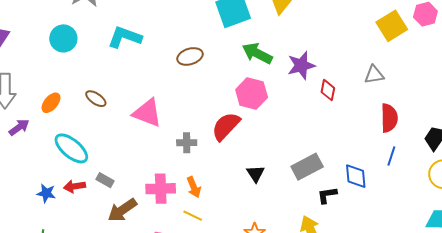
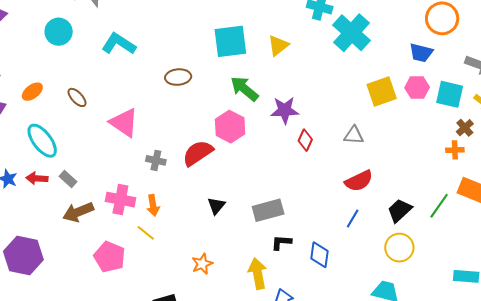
red semicircle: (389, 118) -> (359, 181), turned 52
blue diamond: (356, 176) -> (319, 255), moved

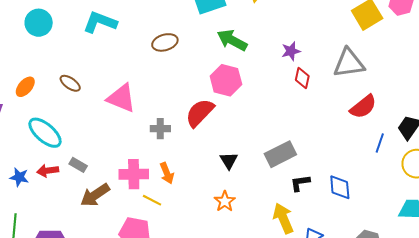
purple star: (285, 110) -> (291, 51), moved, size x0.7
gray triangle: (354, 135) -> (349, 63), size x1.6
blue line: (353, 218) -> (380, 143), moved
yellow line: (146, 233) -> (152, 200), moved
orange star: (202, 264) -> (225, 201), moved

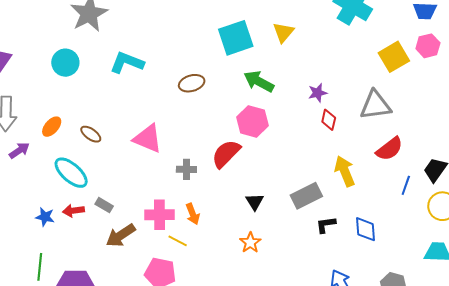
brown ellipse: (70, 83) -> (91, 134), moved
yellow arrow: (283, 218) -> (345, 171), moved

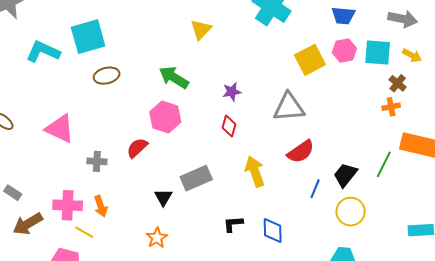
cyan square: (236, 38) -> (88, 37), moved
red diamond: (329, 120) -> (229, 126), moved
red semicircle: (226, 154) -> (137, 148), size x0.7
gray rectangle: (306, 196) -> (196, 178), moved

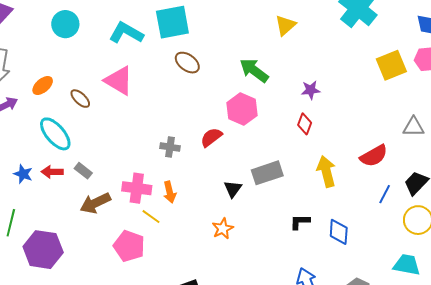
brown ellipse: (107, 76) -> (187, 63), turned 45
gray triangle: (289, 107) -> (414, 127), moved, size x0.7
pink triangle: (60, 129) -> (119, 81), moved

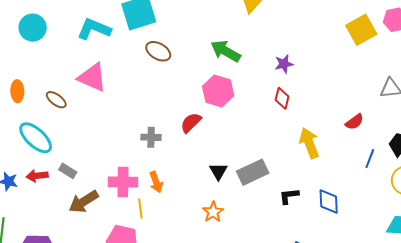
orange ellipse: (43, 86) -> (17, 91), turned -45
red semicircle: (374, 156) -> (354, 122), size x0.7
gray rectangle: (267, 173) -> (253, 172), moved
yellow line: (151, 217) -> (140, 209), turned 54

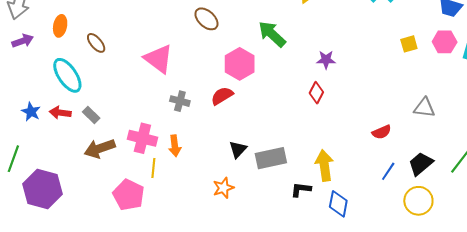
yellow square: (361, 30) -> (409, 44), size x0.6
pink triangle: (92, 77) -> (159, 59), moved
pink hexagon: (218, 91) -> (240, 64), moved
yellow arrow: (309, 143) -> (324, 166), moved

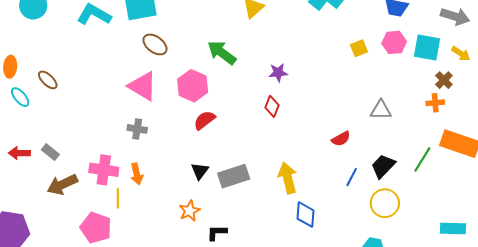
pink triangle: (159, 59) -> (143, 86), moved
cyan ellipse: (67, 75) -> (20, 97), moved, size x0.6
red semicircle: (222, 96) -> (204, 120), moved
black L-shape: (301, 190) -> (217, 233), moved

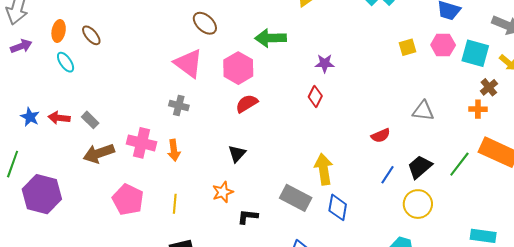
green arrow: (222, 53) -> (271, 38), turned -44
brown ellipse: (48, 80) -> (91, 35), moved
gray rectangle: (234, 176) -> (296, 198), moved, turned 40
yellow line: (118, 198) -> (175, 204), moved

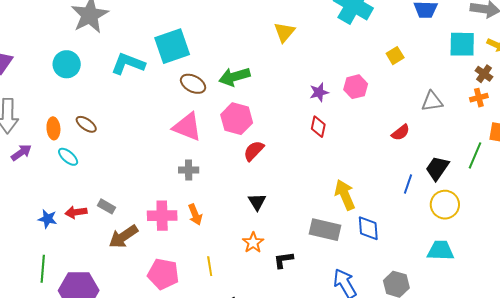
green arrow: (271, 38) -> (234, 77), moved
pink hexagon: (443, 45) -> (356, 87), moved
gray triangle: (423, 111) -> (432, 101), moved
red semicircle: (381, 135) -> (401, 132), moved

